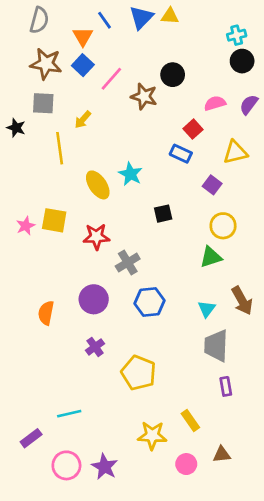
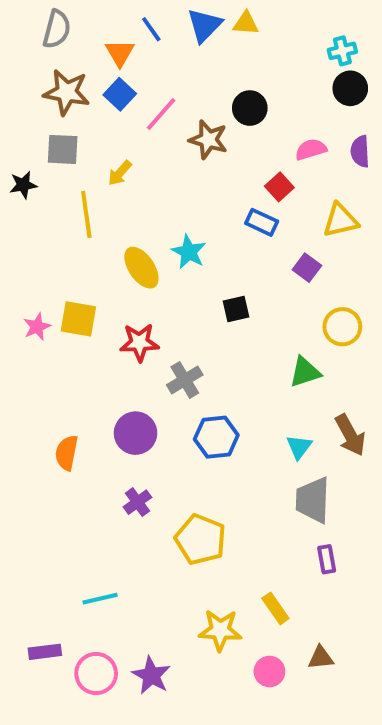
purple semicircle: (249, 105) -> (360, 151), turned -40
black star: (16, 128) -> (23, 185), turned -30
yellow circle: (223, 226) -> (342, 327), moved
purple rectangle: (31, 438) -> (45, 652), moved, turned 30

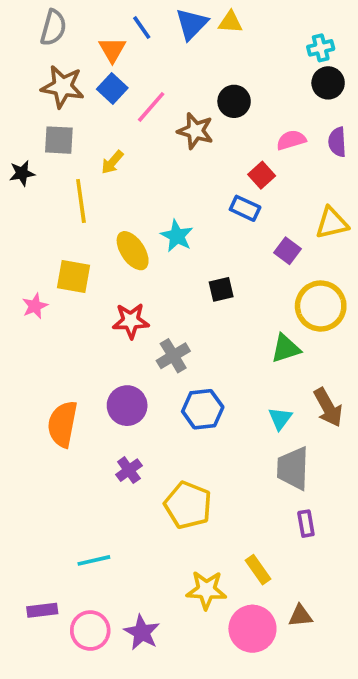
yellow triangle: (340, 220) -> (332, 223), moved
yellow square: (78, 319) -> (74, 277), moved
yellow circle: (342, 327) -> (321, 306), size x1.4
orange semicircle: (67, 453) -> (63, 424), size x1.4
pink circle: (269, 671) -> (252, 629), size x1.6

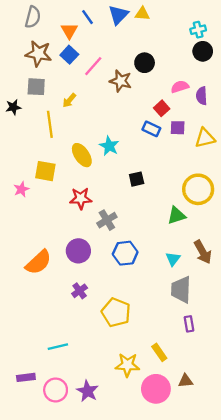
purple semicircle: (337, 142) -> (202, 96), moved
purple square: (287, 251) -> (178, 128), moved, turned -35
orange semicircle: (63, 424) -> (38, 262), turned -144

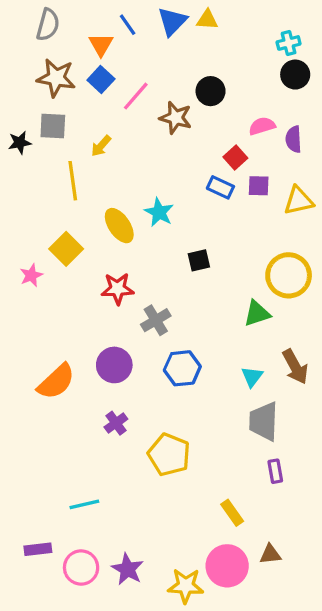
black star: (13, 107) -> (20, 143), moved
yellow square: (45, 171) -> (66, 249), turned 35
yellow star: (127, 365) -> (186, 586), moved

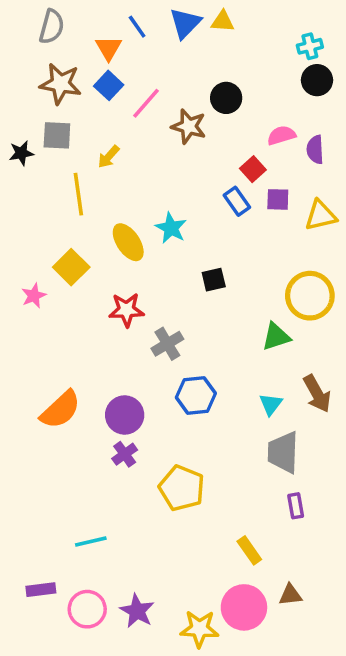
blue rectangle: (220, 187) -> (237, 201), turned 30
purple circle: (114, 365) -> (125, 415), moved

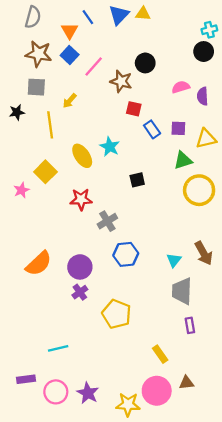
cyan cross: (310, 46) -> (209, 30), moved
black star: (21, 153) -> (17, 112), moved
red square: (253, 169) -> (134, 109), moved, turned -35
green triangle: (276, 337) -> (183, 160), moved

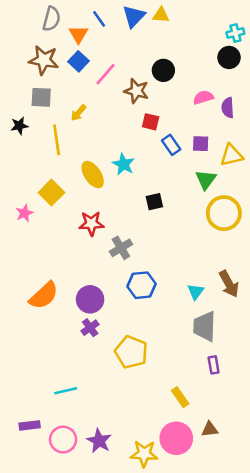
gray semicircle: (33, 17) -> (51, 19), moved
green triangle: (183, 160) -> (206, 180), turned -36

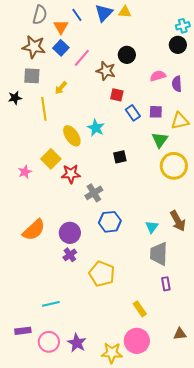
yellow square: (51, 193) -> (51, 159), moved
pink star: (24, 213) -> (25, 172), moved
brown triangle: (210, 429) -> (180, 334), moved

